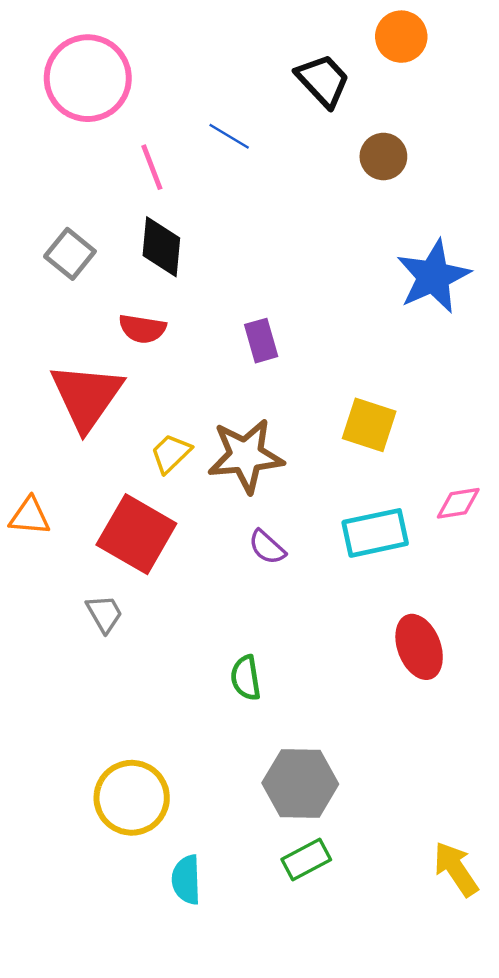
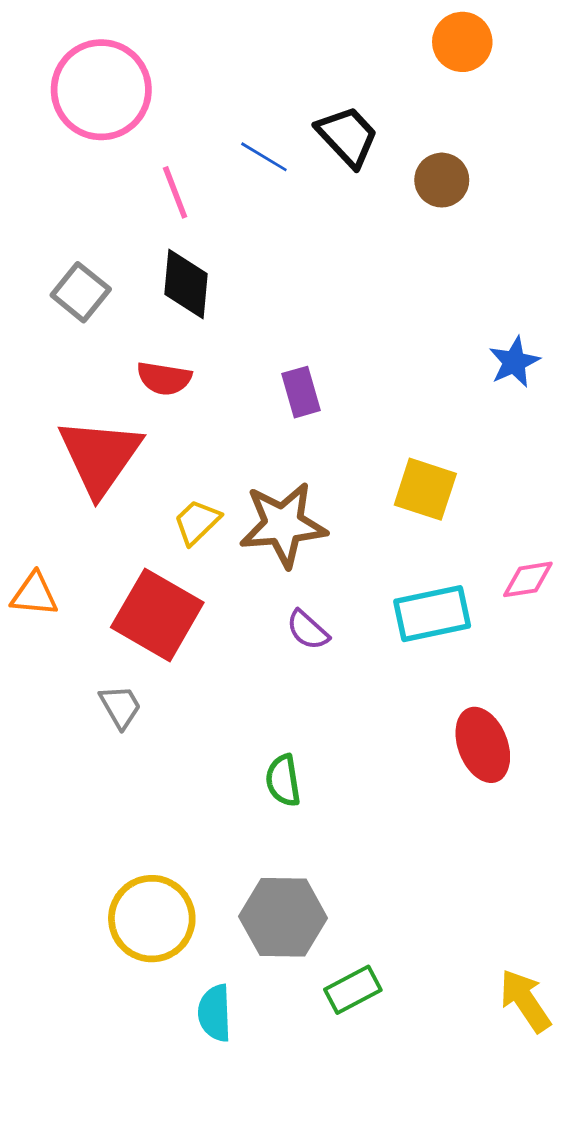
black trapezoid: (323, 80) -> (347, 136), moved
blue star: (433, 276) -> (514, 362), moved, size x0.6
gray hexagon: (300, 784) -> (283, 917), moved

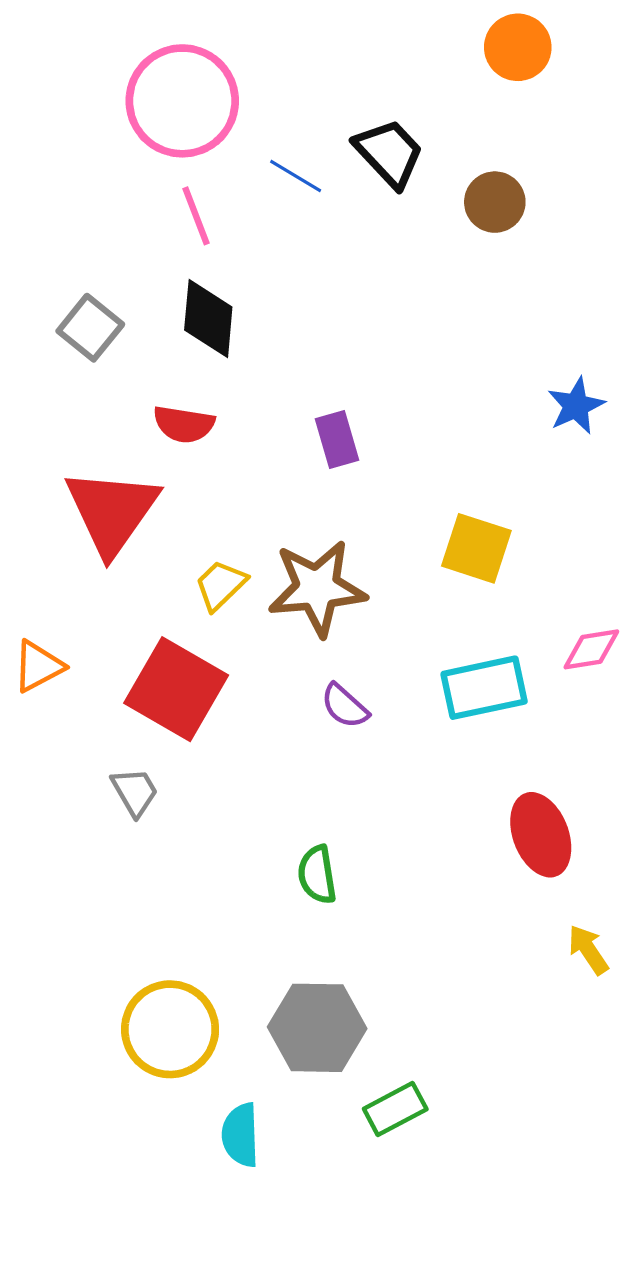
pink circle: (101, 90) -> (182, 101), moved
orange triangle: (34, 594) -> (38, 666), turned -33
yellow arrow: (525, 1001) -> (588, 950), moved, size x0.7

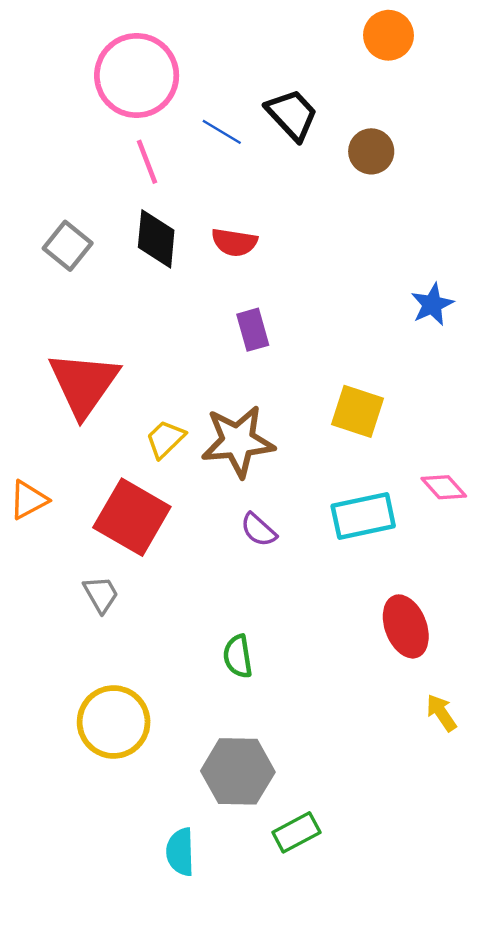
red semicircle: (184, 424) -> (234, 242), moved
pink diamond: (591, 649) -> (444, 487), turned 57
yellow circle: (170, 1029) -> (114, 722), moved

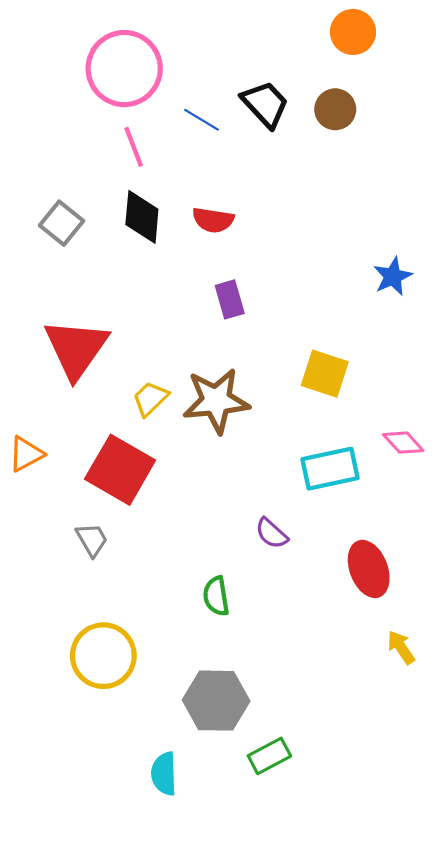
brown circle: (371, 151) -> (335, 109), moved
purple semicircle: (259, 530) -> (272, 533), moved

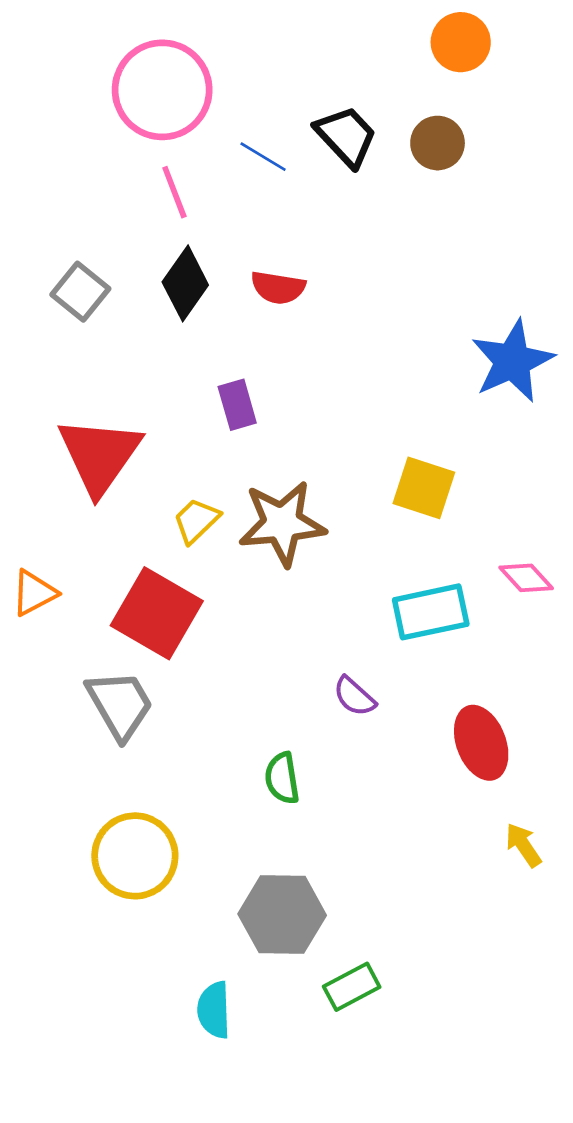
black diamond: (142, 217) -> (185, 283), turned 30
blue star: (393, 276) -> (512, 361), size x1.6
purple rectangle: (230, 299) -> (237, 405), moved
gray trapezoid: (92, 540) -> (120, 705), size x1.6

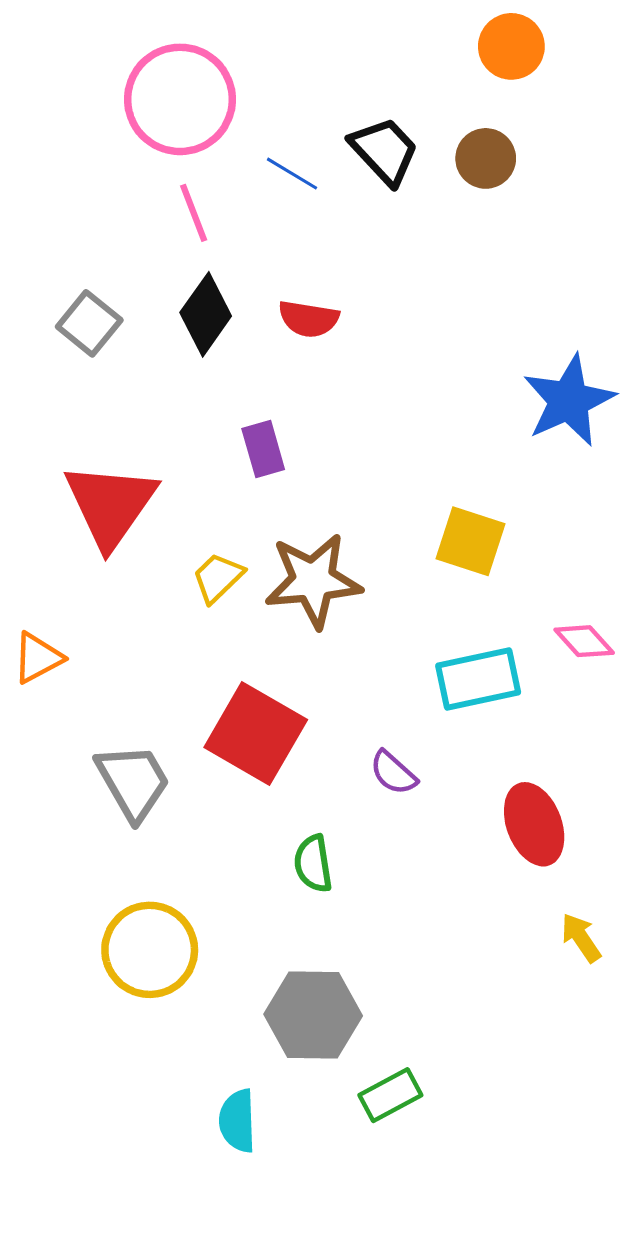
red square: (157, 613) -> (256, 733), moved

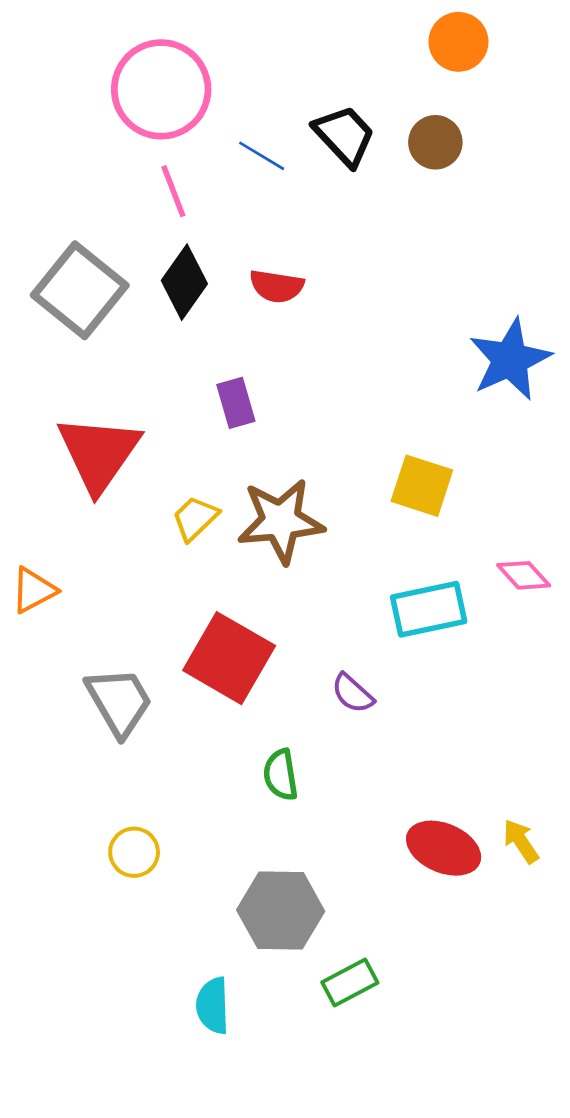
gray square: (89, 323) -> (80, 290), size x1.6
red ellipse: (534, 824) -> (444, 848), moved, turned -46
yellow circle: (150, 950) -> (134, 852), size x0.6

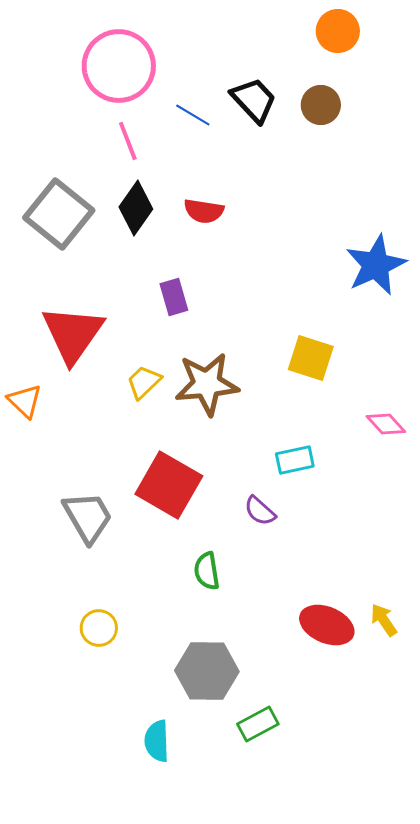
orange triangle: (34, 590) -> (25, 401), moved, turned -48
cyan rectangle: (429, 609) -> (295, 460), moved, size x0.7

